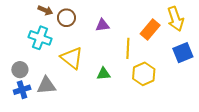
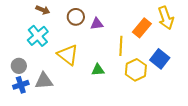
brown circle: (66, 18) -> (76, 17), moved
cyan cross: (40, 38) -> (38, 36), turned 30
blue square: (183, 53) -> (160, 59), moved, turned -30

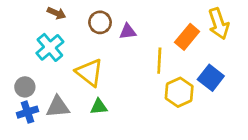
green triangle: (98, 70) -> (99, 107), moved

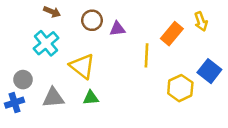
yellow arrow: (219, 24) -> (201, 21), size x0.7
blue square: (211, 78) -> (209, 71), moved
yellow hexagon: (179, 92) -> (180, 88), moved
blue cross: (27, 112) -> (15, 103), moved

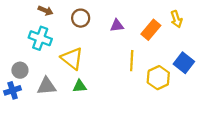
purple triangle: (117, 29) -> (117, 25), moved
cyan cross: (46, 43) -> (40, 38), turned -30
yellow line: (146, 55) -> (132, 61), moved

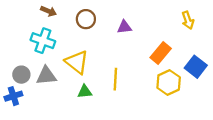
orange rectangle: (151, 30) -> (161, 53), moved
yellow line: (132, 61) -> (115, 79), moved
gray triangle: (47, 86) -> (46, 76), moved

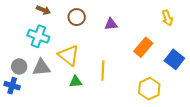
yellow hexagon: (169, 82) -> (149, 89), moved
blue cross: (13, 96) -> (12, 86), turned 35

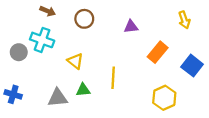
purple triangle: (111, 24) -> (131, 27), moved
yellow triangle: (69, 55) -> (75, 61), size x0.7
gray circle: (19, 66) -> (19, 52), moved
gray triangle: (41, 67) -> (58, 98), moved

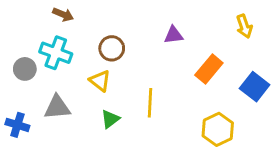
brown circle: (84, 19) -> (112, 48), moved
green triangle: (83, 90) -> (110, 119), turned -32
gray triangle: (58, 98) -> (57, 107), moved

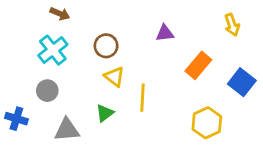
cyan cross: (56, 53) -> (53, 50), turned 32
gray circle: (25, 69) -> (47, 91), moved
yellow triangle: (100, 81) -> (114, 77), moved
gray triangle: (57, 107) -> (67, 130), moved

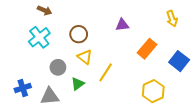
gray circle: (47, 91) -> (58, 67), moved
yellow line: (142, 98) -> (106, 72), turned 30
blue cross: (16, 119) -> (23, 88), moved, turned -35

